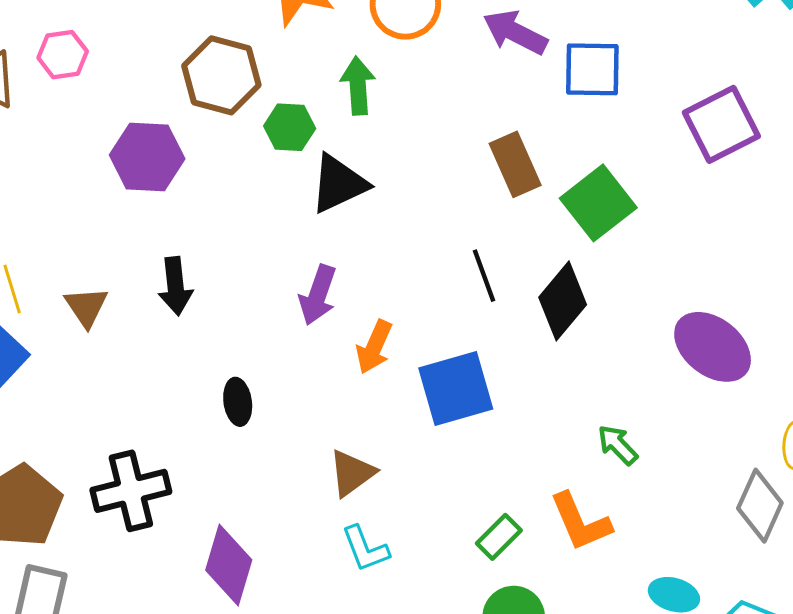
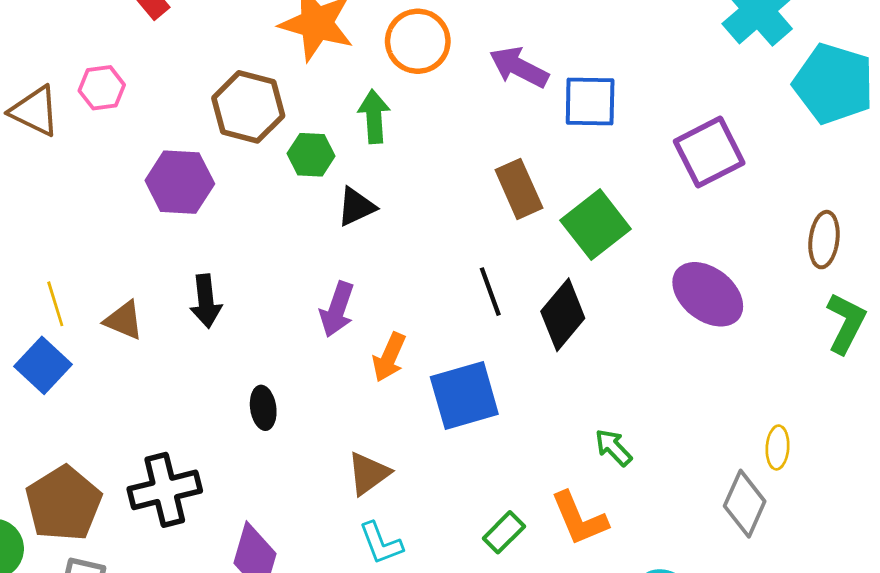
black triangle: (339, 184) -> (356, 207), size x0.7
brown triangle: (86, 307) -> (124, 320), turned -33
purple ellipse: (713, 347) -> (708, 294), moved

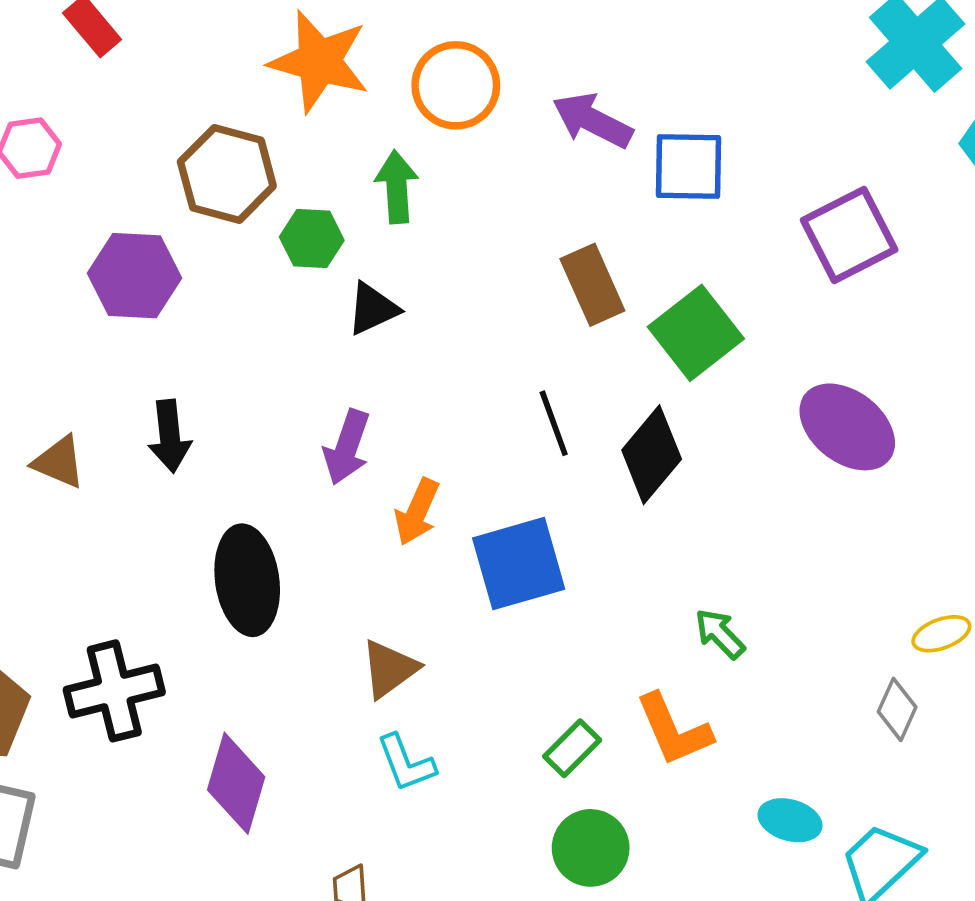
black ellipse: (263, 408) -> (247, 580), size x1.8
yellow ellipse: (778, 447) -> (941, 634), turned 66
gray diamond: (745, 504) -> (897, 709), size x0.7

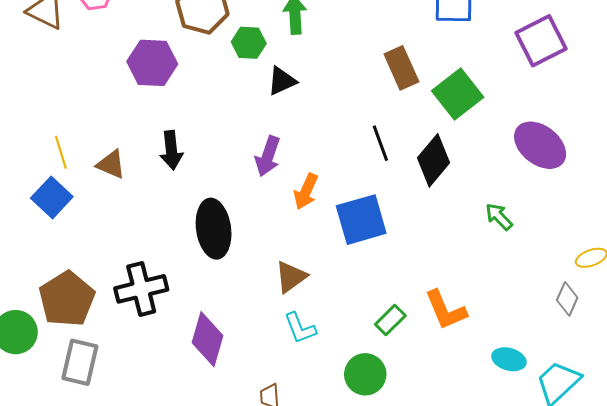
green arrow: (720, 634) -> (499, 217), moved
green circle: (591, 848) -> (365, 374), moved

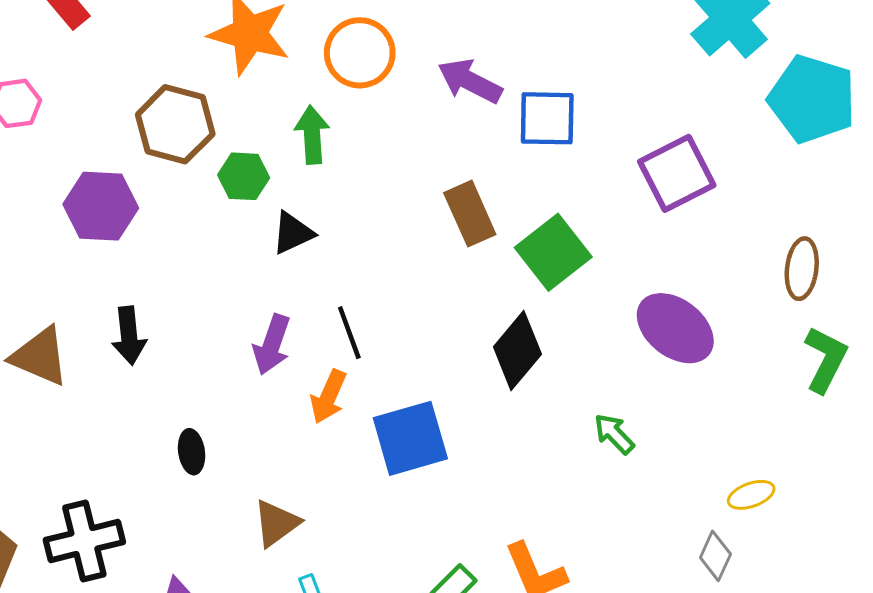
black line: (380, 143) -> (349, 333), moved
brown triangle: (111, 164) -> (40, 356), size x1.4
black ellipse: (214, 229) -> (192, 452), size x0.5
brown triangle: (291, 277) -> (276, 523), moved

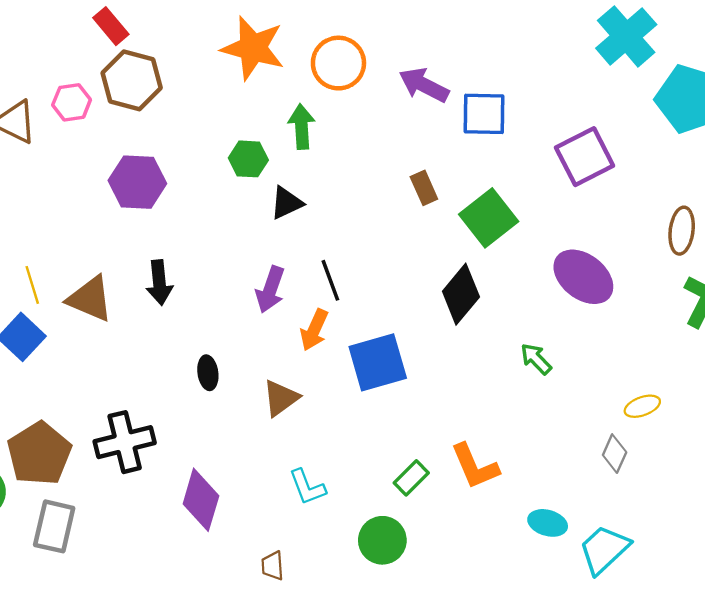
brown hexagon: (175, 124) -> (132, 80), moved
brown rectangle: (470, 214) -> (424, 188), size x0.7
brown triangle: (276, 523) -> (281, 398), moved

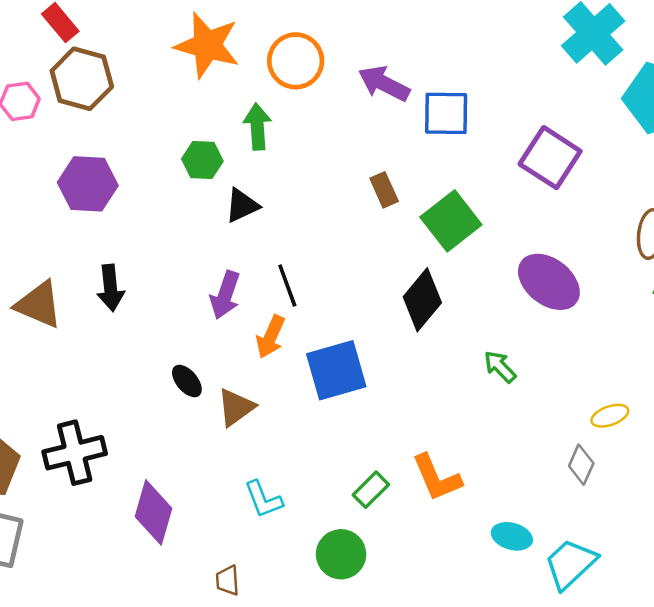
purple square: (585, 157) -> (550, 158), turned -30
black ellipse: (208, 373) -> (187, 381), moved, turned -32

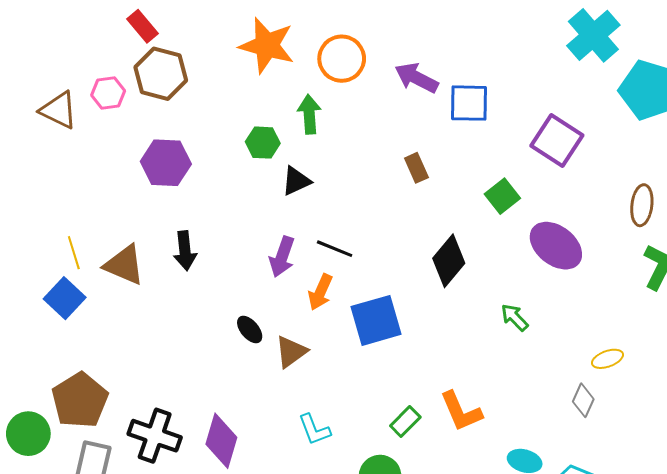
green square: (451, 221) -> (502, 196), moved, size x0.7
black line: (287, 285) -> (335, 249), turned -48
black cross: (75, 453) -> (155, 436), moved, turned 33

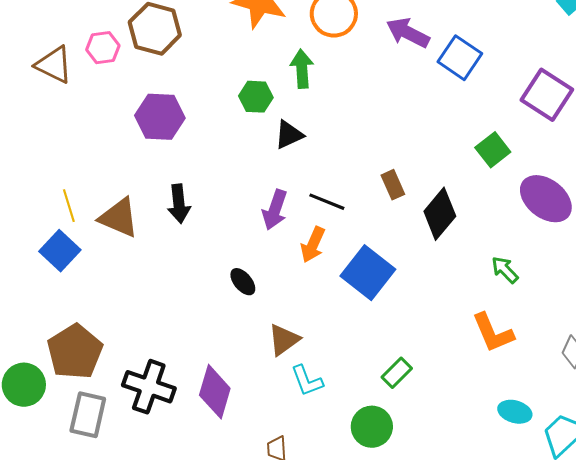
blue square: (469, 103) -> (460, 58), turned 33
brown rectangle: (416, 168) -> (393, 185), moved
blue square: (376, 320) -> (368, 273), turned -36
brown triangle: (291, 352) -> (284, 340), moved
orange L-shape: (461, 411) -> (493, 333), moved

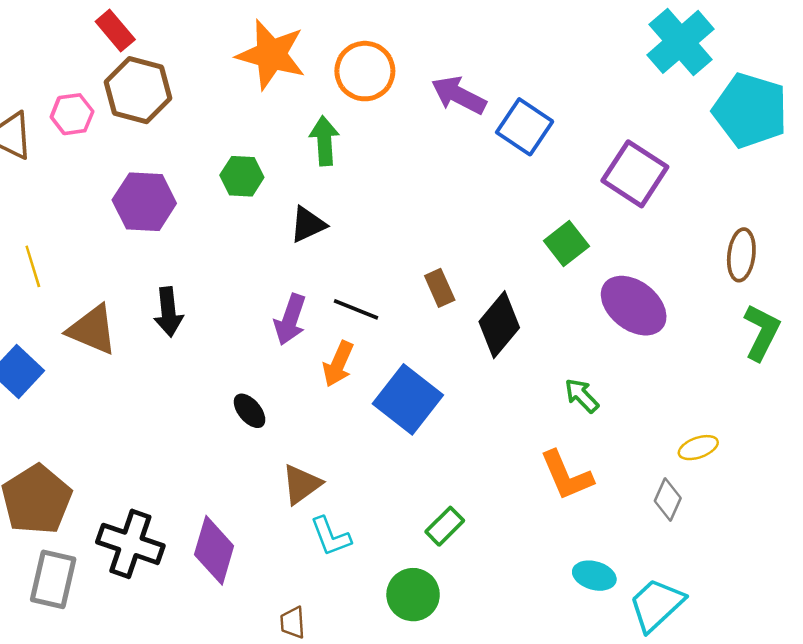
green hexagon: (256, 97) -> (242, 176), moved
yellow line: (69, 206) -> (33, 266), moved

